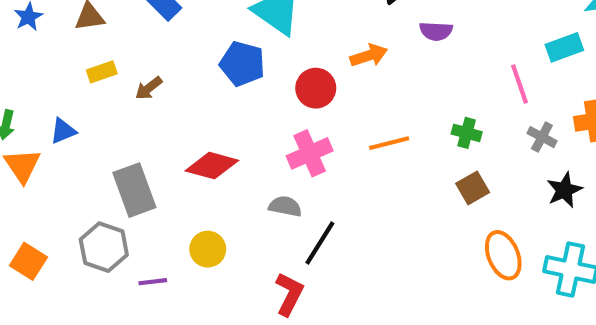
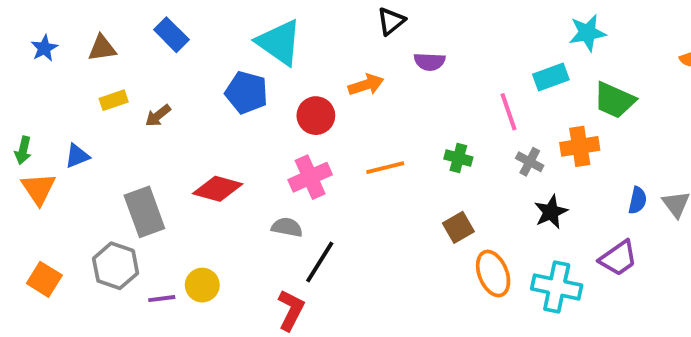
brown square: (473, 188) -> (458, 227), moved
yellow circle: (208, 249) -> (202, 285), moved

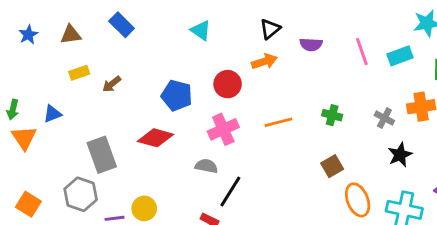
black triangle: (391, 21) -> (270, 29), moved
cyan triangle: (279, 42) -> (201, 30), size x0.6
blue pentagon: (247, 92) -> (177, 95), moved
pink line: (508, 112) -> (362, 52), moved

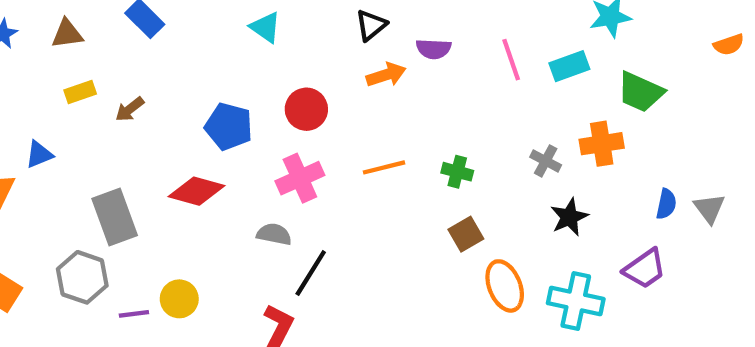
orange arrow: (264, 61) -> (386, 75), moved
green cross: (332, 115) -> (457, 172), moved

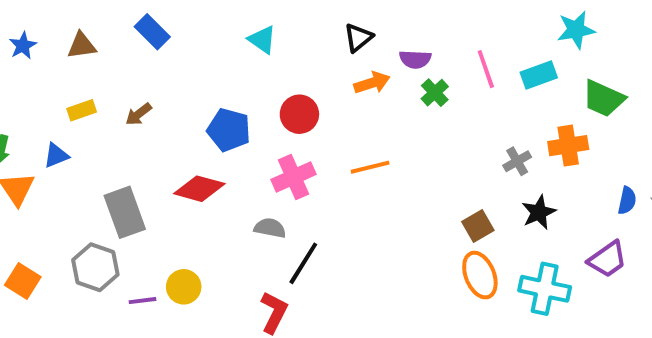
yellow rectangle: (80, 92) -> (82, 110), moved
gray cross: (546, 161) -> (517, 161), turned 32
green cross: (457, 172) -> (435, 93), moved, turned 32
brown square: (466, 234) -> (478, 226), moved

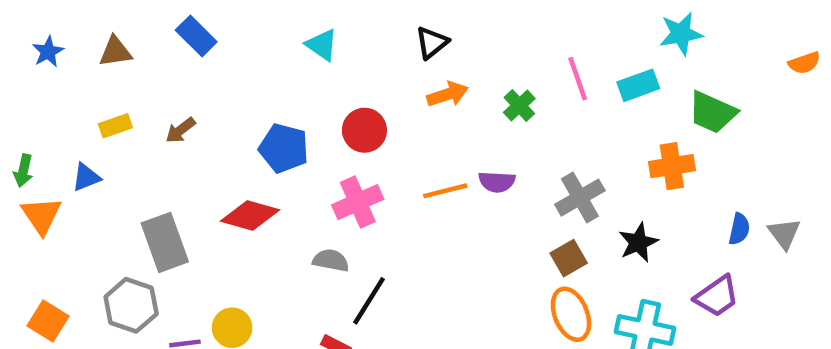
purple semicircle: (415, 59) -> (497, 182), moved
gray cross: (517, 161) -> (580, 198), moved, size x1.5

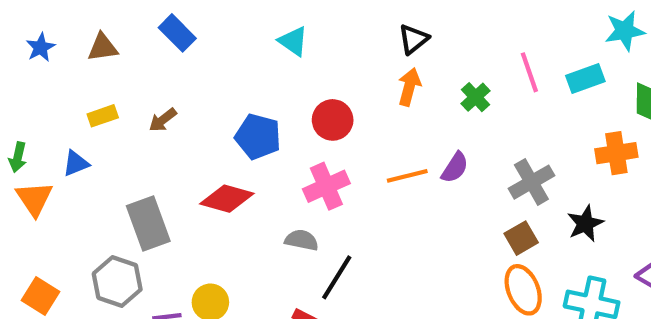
black triangle: (432, 43) -> (413, 39), moved
orange arrow: (448, 94) -> (409, 87), turned -57
purple semicircle: (497, 182) -> (455, 168), turned -60

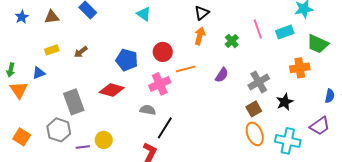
orange line: (407, 176) -> (186, 69), moved

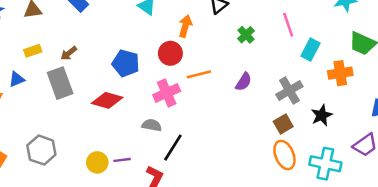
cyan rectangle: (285, 32) -> (310, 50), moved, turned -42
orange arrow: (200, 36) -> (185, 26), moved
green cross: (232, 41) -> (246, 35), moved
gray rectangle: (74, 102) -> (60, 83), moved
purple line: (83, 147) -> (122, 160), moved

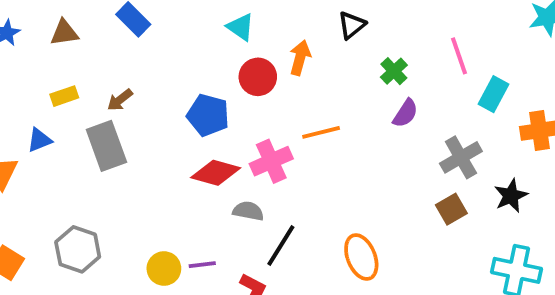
red circle: (170, 53) -> (258, 77), moved
purple semicircle: (244, 82) -> (405, 113), moved
red diamond: (107, 100) -> (216, 173), moved
orange ellipse: (284, 155) -> (361, 257), moved

